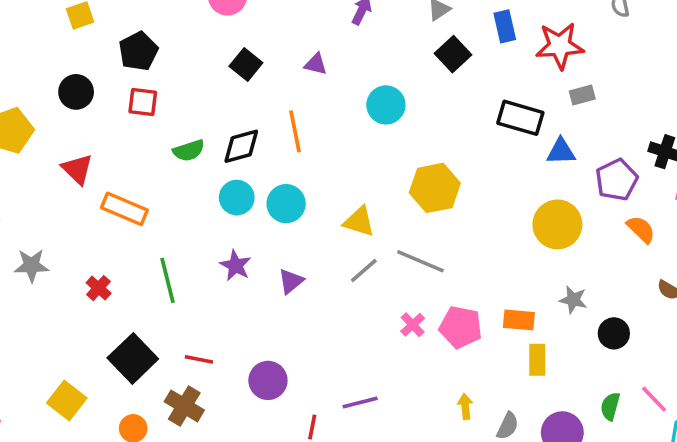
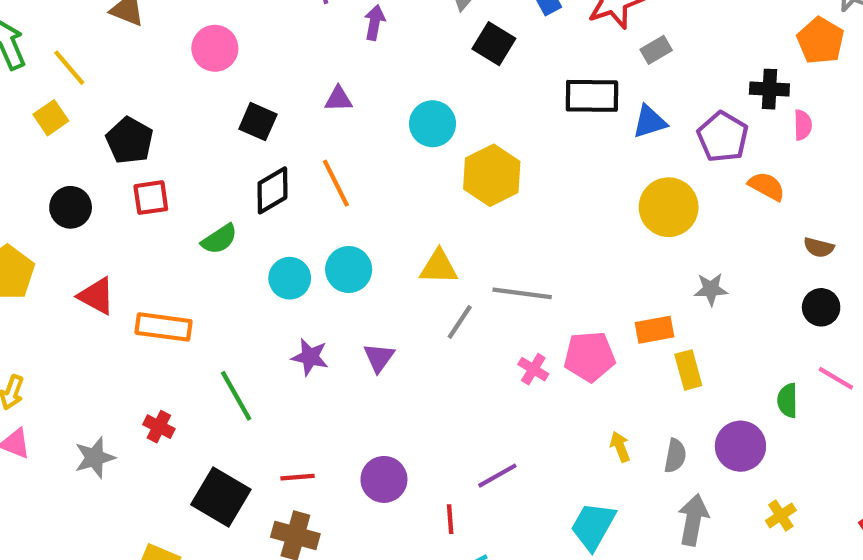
black diamond: (241, 146) -> (272, 190), moved
yellow hexagon: (435, 188) -> (492, 175), moved
gray star: (31, 265) -> (95, 458), moved
black circle: (614, 333) -> (821, 307), moved

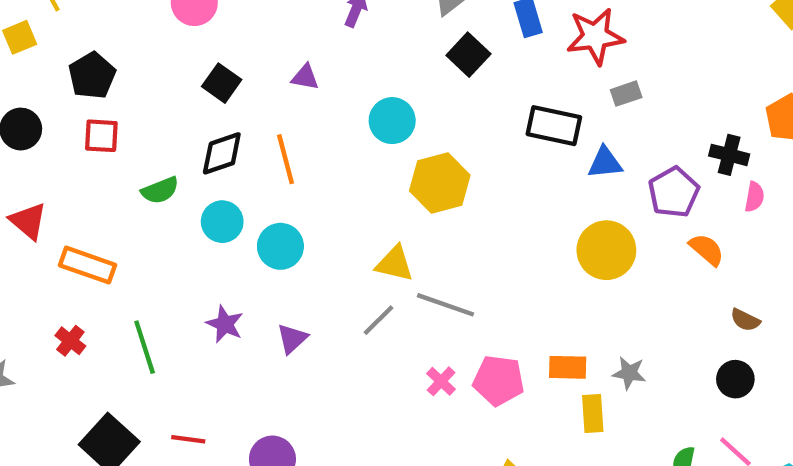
yellow triangle: (439, 267) -> (395, 264), moved
cyan circle: (290, 278) -> (222, 222), moved
gray star: (711, 289) -> (629, 373), moved
red cross: (159, 427) -> (70, 341), moved

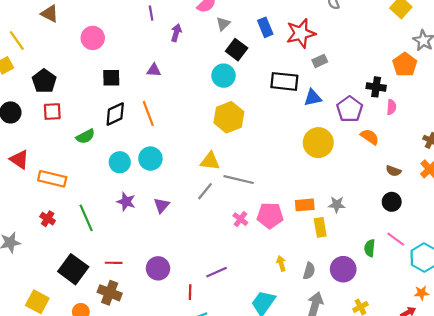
black square: (222, 83) -> (111, 78), turned -30
cyan circle: (392, 121) -> (224, 76), moved
cyan circle: (222, 222) -> (120, 162), moved

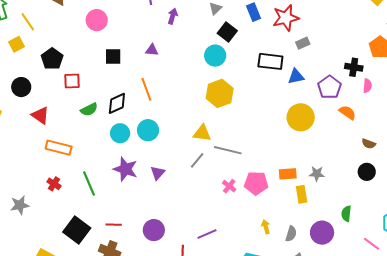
red square: (52, 112) -> (72, 81), moved
black diamond: (115, 114) -> (117, 103), moved
red triangle: (19, 159) -> (40, 115), moved
purple star: (126, 202) -> (125, 169), size x1.4
pink line: (396, 239) -> (371, 244), moved

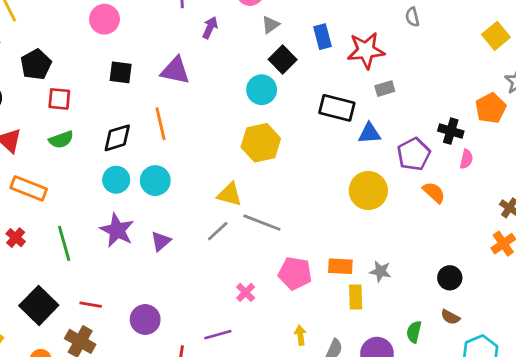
purple triangle: (152, 50) -> (175, 71), size x1.6
green semicircle: (89, 109) -> (61, 140), moved
brown semicircle: (369, 144) -> (450, 317), moved
pink cross: (229, 186) -> (246, 292), moved

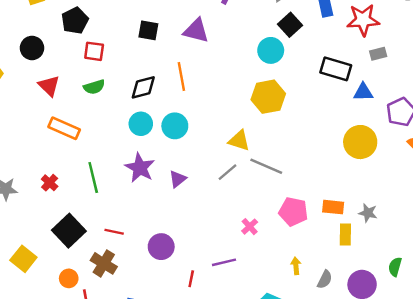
red cross: (16, 238) -> (50, 183), moved

